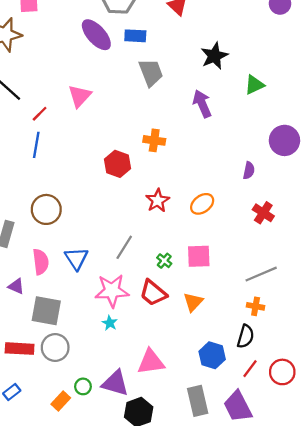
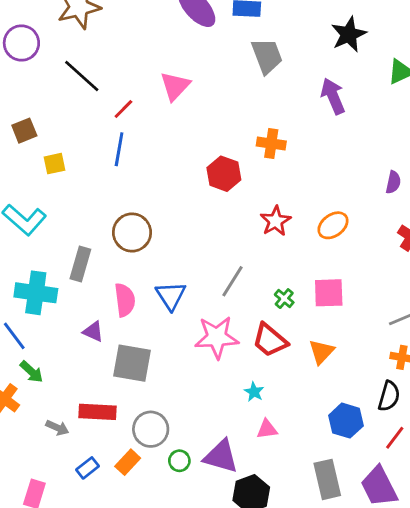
cyan star: (110, 323) -> (254, 392), moved
gray circle: (55, 347) -> (151, 429), moved
pink triangle: (151, 362) -> (267, 429), size x0.6
orange rectangle: (61, 401) -> (128, 462), moved

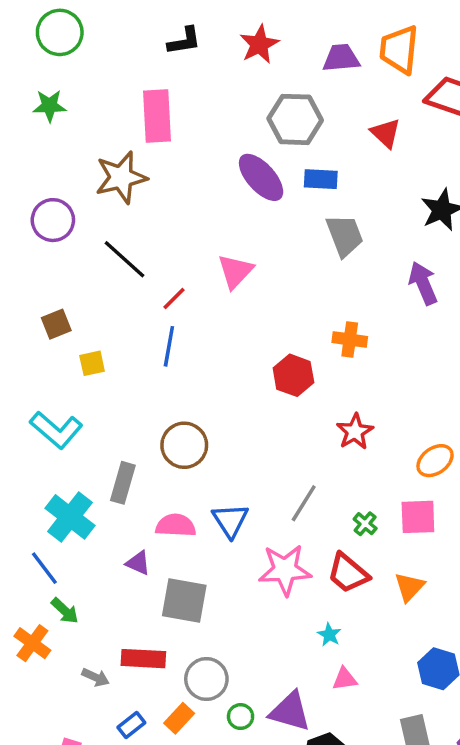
orange ellipse: (333, 225) -> (435, 461), moved
cyan cross: (36, 293) -> (70, 517), turned 30
pink semicircle: (125, 300) -> (176, 525), turned -80

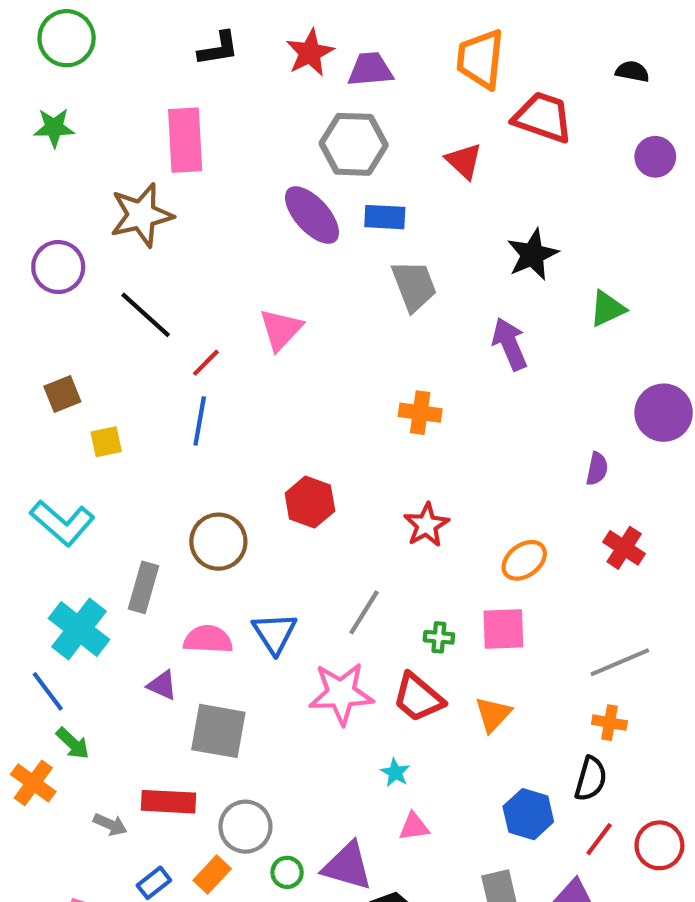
purple trapezoid: (341, 58) -> (370, 69), moved
red hexagon: (293, 375) -> (310, 502), moved
green cross: (365, 524) -> (439, 637), turned -35

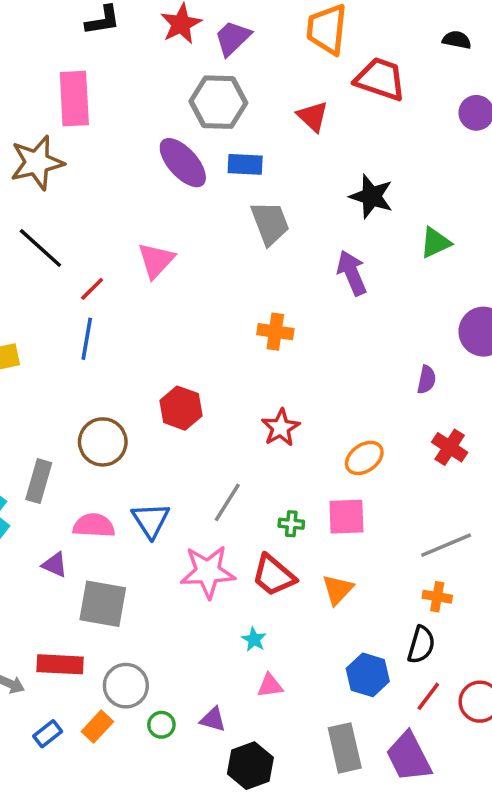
purple trapezoid: (370, 69) -> (233, 38), turned -39
black star: (533, 255) -> (371, 196), turned -30
purple triangle: (347, 866) -> (213, 719), size x0.6

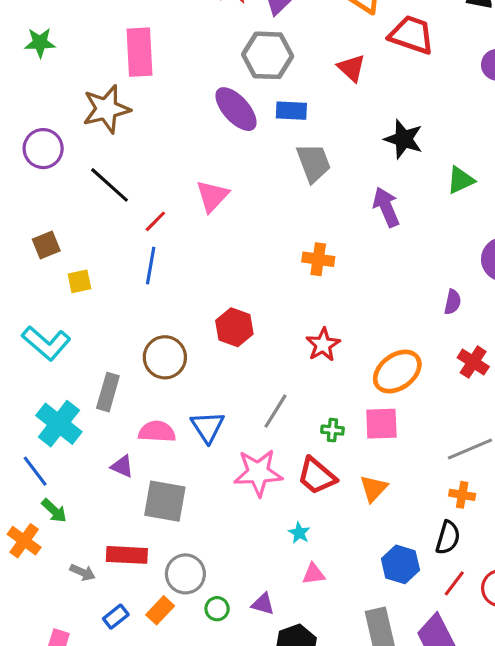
orange ellipse: (364, 458) -> (397, 372), size x1.4

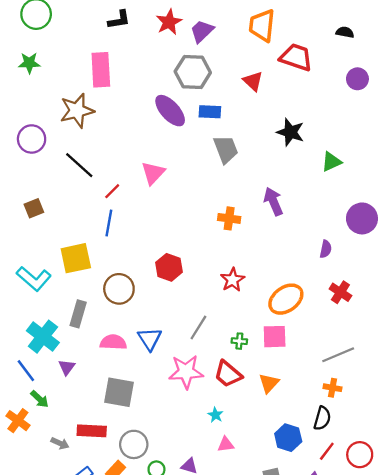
purple arrow: (386, 207) -> (273, 201), moved
yellow square: (79, 281) -> (76, 258), moved, size x1.8
purple triangle: (122, 466) -> (67, 367), moved, turned 42

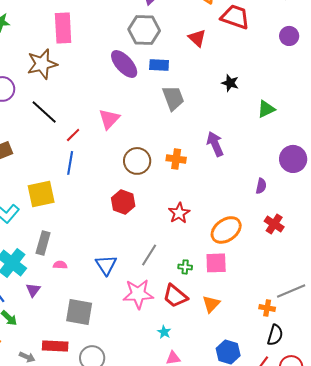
black star: (290, 132) -> (230, 83), size x0.7
brown circle: (119, 289) -> (137, 161), moved
pink semicircle: (113, 342) -> (60, 265), moved, size x0.6
gray line: (338, 355) -> (291, 291), moved
black semicircle: (322, 418) -> (275, 335), moved

